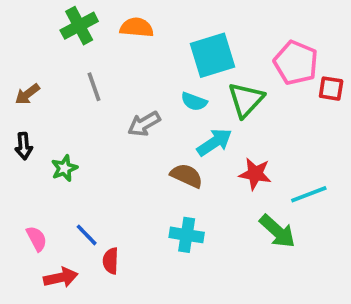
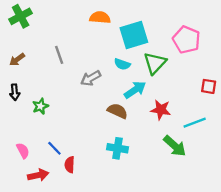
green cross: (79, 26) -> (21, 16), moved
orange semicircle: (137, 27) -> (100, 17), moved
red square: (331, 89) -> (209, 86), moved

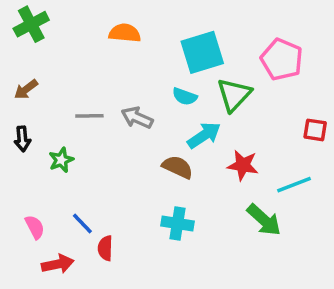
orange semicircle: (100, 17) -> (125, 33), moved
gray line: (59, 55) -> (89, 116), moved, turned -72
gray arrow: (91, 78) -> (137, 118), turned 54

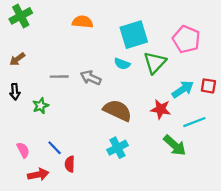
cyan arrow: (204, 135) -> (183, 89), moved
brown semicircle: (178, 167) -> (117, 110), size x1.4
cyan cross: (178, 223) -> (117, 148), turned -36

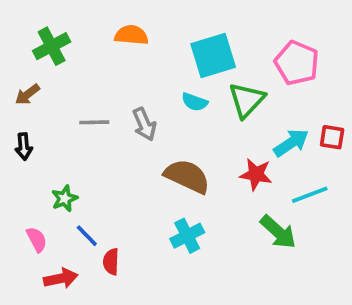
green cross: (21, 16) -> (52, 46), moved
gray arrow: (91, 78) -> (144, 124), turned -138
green star: (41, 106) -> (65, 199), moved

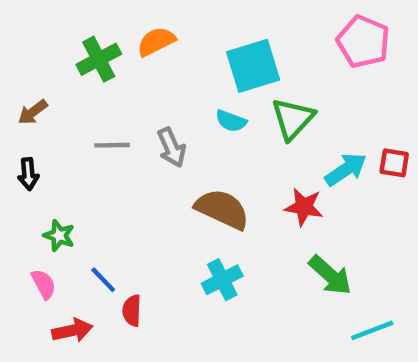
orange semicircle: (131, 35) -> (156, 42), turned -32
green cross: (52, 46) -> (99, 59), moved
pink pentagon: (297, 63) -> (363, 42), moved
cyan line: (310, 195) -> (372, 330), moved
green star: (65, 199) -> (59, 236), moved, turned -30

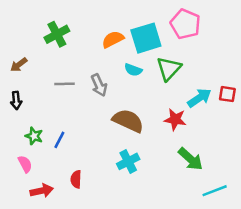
orange semicircle: (156, 42) -> (113, 39), moved
pink pentagon: (363, 42) -> (185, 24), moved
blue line: (103, 280) -> (59, 140), moved, turned 72

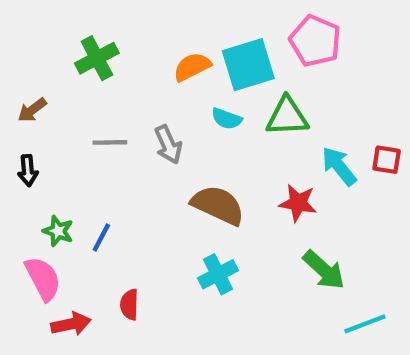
green triangle: (169, 69) -> (287, 116), turned 44
cyan arrow: (199, 98) -> (339, 166), turned -95
pink semicircle: (25, 164) -> (43, 279), size x1.5

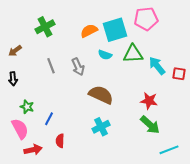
pink pentagon: (315, 41) -> (146, 19), turned -30
gray line: (110, 142) -> (51, 66), turned 70
cyan arrow: (339, 166) -> (157, 66), moved
red star: (298, 203) -> (149, 101), moved
blue line: (101, 238) -> (49, 119), moved

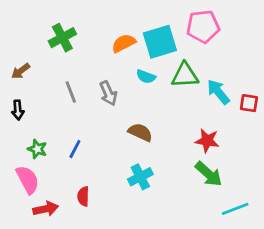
brown semicircle: (101, 95) -> (140, 132), size x0.7
blue line: (49, 119) -> (75, 149), moved

